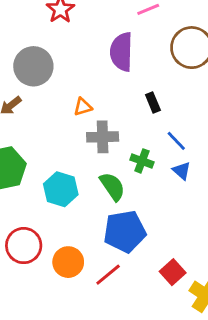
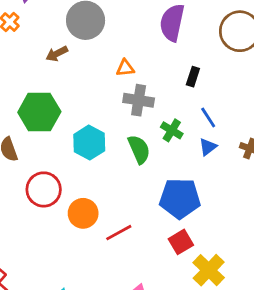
black rectangle: (153, 103) -> (193, 77), turned 30
blue triangle: (182, 171) -> (208, 147), turned 30
blue pentagon: (125, 231) -> (180, 198), moved

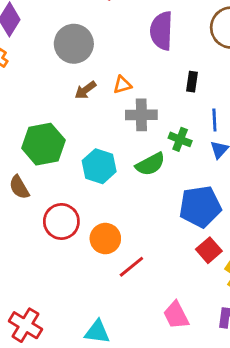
brown arrow: (57, 54) -> (85, 90), moved
blue line: (208, 117) -> (214, 120), turned 40
green semicircle: (139, 149) -> (150, 164), turned 96
red line: (119, 233) -> (131, 267), moved

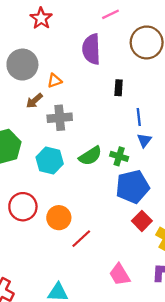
orange triangle: (122, 85) -> (54, 81), moved
gray cross: (141, 115) -> (60, 118), moved
green cross: (180, 139) -> (119, 156), moved

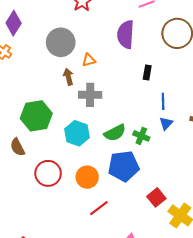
brown arrow: (34, 101) -> (68, 77), turned 112
blue pentagon: (132, 187) -> (124, 166), moved
orange circle: (59, 218) -> (87, 177), moved

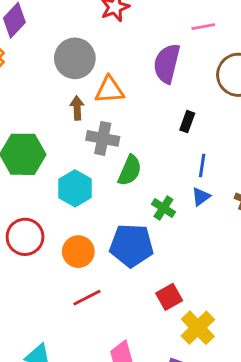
orange triangle: (89, 60) -> (109, 90), size x1.5
green semicircle: (115, 133) -> (130, 170), moved, turned -50

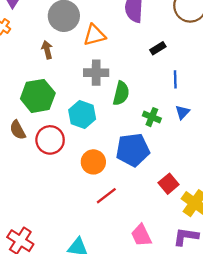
brown arrow: (77, 108) -> (47, 50), moved
black rectangle: (187, 122) -> (158, 48), turned 49
blue triangle: (201, 197) -> (182, 112), moved
red circle: (25, 237) -> (50, 140), moved

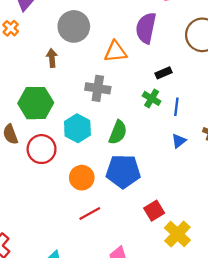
orange triangle: (94, 35) -> (116, 52), moved
green semicircle: (121, 93) -> (118, 132), moved
green cross: (152, 117) -> (152, 98), moved

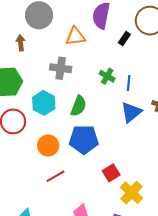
black rectangle: (164, 73) -> (124, 38), moved, turned -32
blue triangle: (179, 141) -> (131, 112), size x1.6

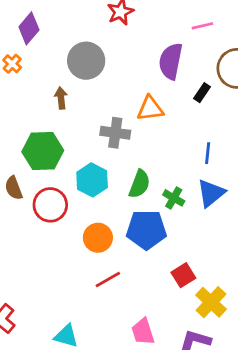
orange triangle: (75, 36) -> (150, 109), moved
green cross: (107, 76) -> (174, 198), moved

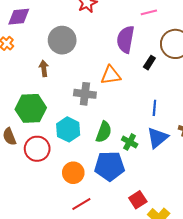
purple diamond: (29, 28) -> (19, 17), turned 45

